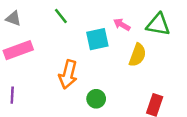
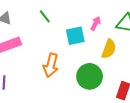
pink arrow: (122, 25) -> (96, 23), turned 88
green circle: (96, 99) -> (90, 76), moved, size x1.6

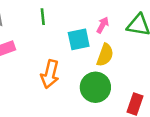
green line: (45, 16) -> (43, 17), turned 32
yellow semicircle: (109, 49) -> (105, 55), moved

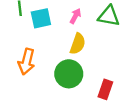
cyan square: (79, 39) -> (41, 18), moved

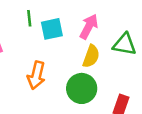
pink arrow: (75, 16) -> (89, 27), size x1.5
green triangle: (109, 16) -> (125, 44), moved

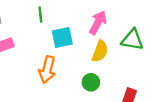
cyan square: (52, 29) -> (62, 37), moved
green circle: (82, 88) -> (91, 82), size x0.6

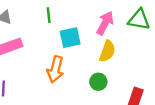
green triangle: (132, 40) -> (139, 20), moved

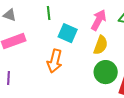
cyan square: (70, 38) -> (68, 33), turned 36
green circle: (98, 82) -> (106, 72), moved, size x1.5

